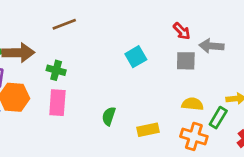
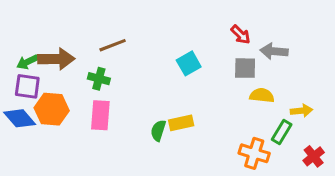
brown line: (64, 24) -> (113, 45), moved
yellow semicircle: (193, 104) -> (262, 95), moved
yellow rectangle: (148, 130) -> (181, 123), moved

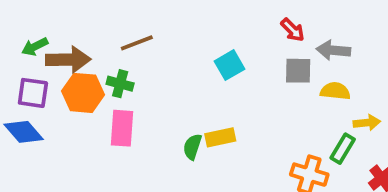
green arrow: (27, 62) -> (35, 47), moved
yellow semicircle: (262, 95) -> (335, 91), moved
orange hexagon: (52, 109) -> (83, 93), moved

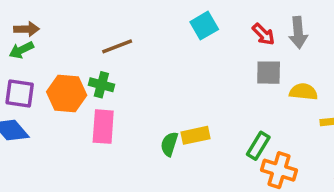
gray arrow: (333, 50) -> (298, 33), moved, turned -100
brown arrow: (68, 60) -> (27, 29), moved, size x0.6
cyan square: (230, 65) -> (204, 26), moved
green rectangle: (343, 149) -> (258, 146), moved

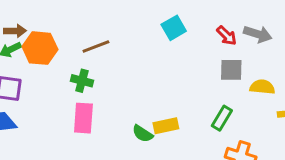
gray arrow: (298, 33) -> (258, 34), turned -68
orange hexagon: (67, 93) -> (40, 48), moved
green semicircle: (169, 144) -> (143, 134), turned -75
green rectangle: (258, 146) -> (222, 118), moved

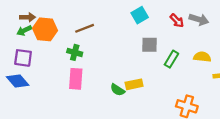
gray square: (231, 70) -> (149, 45), moved
green rectangle: (222, 118) -> (171, 59), moved

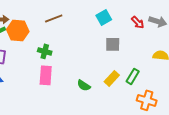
brown line: (85, 28) -> (54, 18), moved
green rectangle: (171, 59) -> (133, 76), moved
yellow rectangle: (134, 84) -> (112, 78), moved, turned -35

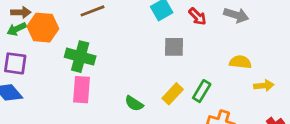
red arrow: (138, 22) -> (198, 17), moved
green cross: (45, 51) -> (80, 57), size x1.5

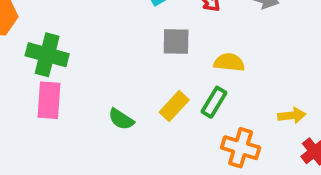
yellow semicircle: (240, 62) -> (229, 62), moved
yellow arrow: (264, 86) -> (292, 115), moved

